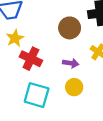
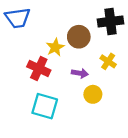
yellow star: (15, 38) -> (55, 47), moved
yellow circle: (74, 87) -> (93, 94), moved

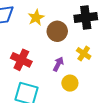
yellow star: (55, 47) -> (36, 18), moved
purple arrow: (80, 73) -> (58, 64), turned -72

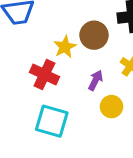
yellow star: (36, 18) -> (65, 47), moved

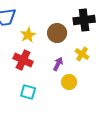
yellow star: (65, 47) -> (28, 35), moved
cyan square: (52, 121) -> (28, 92), size x0.7

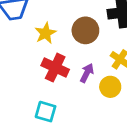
red cross: (23, 60) -> (55, 68), moved
yellow circle: (69, 82) -> (110, 87), moved

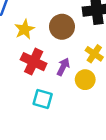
cyan square: (46, 112) -> (43, 99), moved

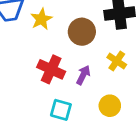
yellow star: (25, 29) -> (41, 19), moved
yellow circle: (85, 80) -> (110, 106), moved

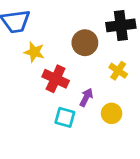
yellow star: (41, 19) -> (34, 52), moved, turned -30
purple arrow: (83, 75) -> (86, 97), moved

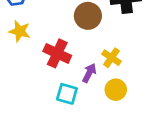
yellow star: (34, 52) -> (20, 31), moved
yellow cross: (118, 71) -> (112, 58), moved

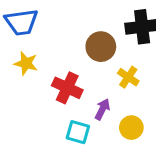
yellow cross: (112, 58) -> (128, 77), moved

